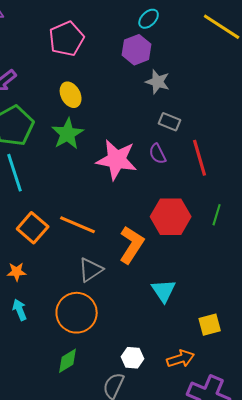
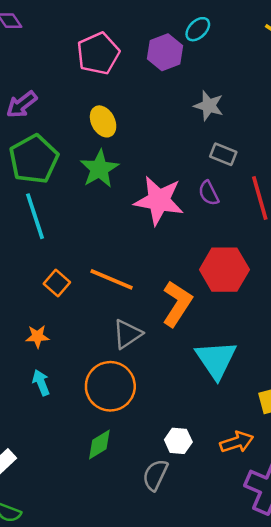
purple hexagon: (137, 50) -> (165, 52), moved
orange square: (33, 228) -> (57, 283), size x0.7
cyan triangle: (164, 291) -> (216, 360), size x1.4

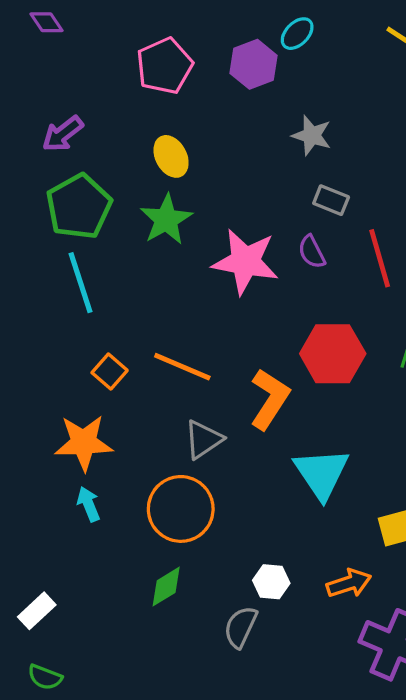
orange star: (37, 336) -> (84, 443), size x1.8

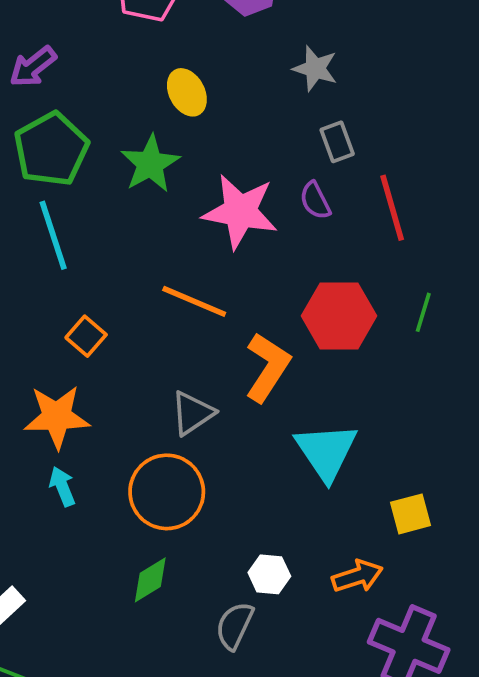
yellow ellipse: (171, 156) -> (187, 92), moved
gray rectangle: (331, 200) -> (337, 142), turned 48
orange line: (182, 367) -> (194, 301), moved

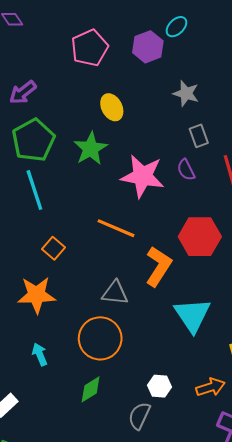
gray triangle: (192, 413) -> (115, 293), turned 40
cyan arrow: (62, 486) -> (40, 354), moved

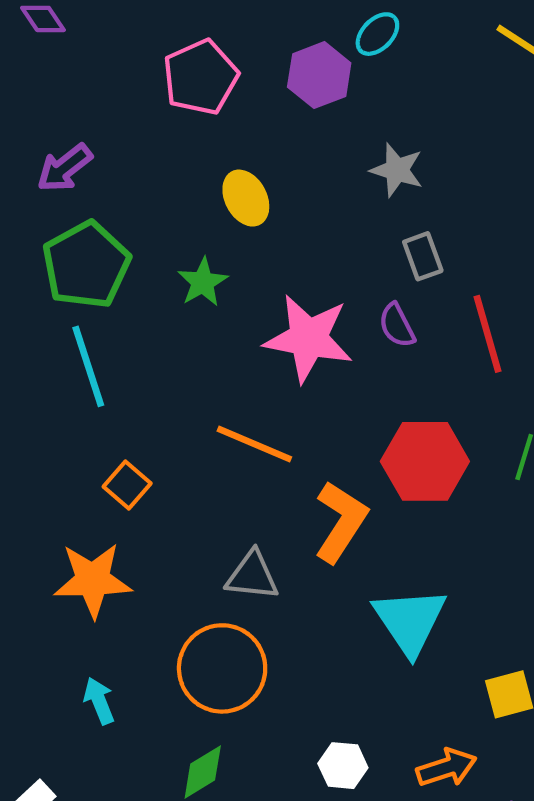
green star: (91, 149) -> (203, 282), size x0.7

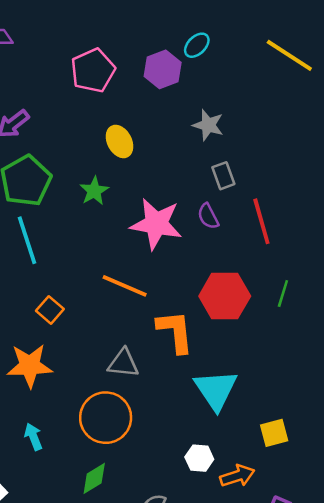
orange L-shape: (341, 522) -> (175, 331), turned -39
white hexagon: (343, 766) -> (199, 458), moved

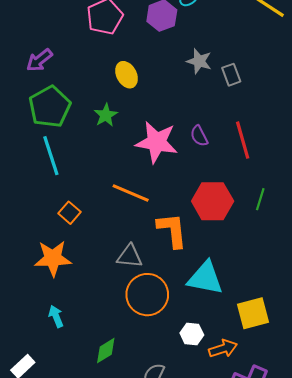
gray rectangle: (223, 176) -> (231, 75), moved
cyan triangle: (216, 390) -> (205, 278), turned -45
orange circle: (106, 418) -> (147, 295), moved
yellow square: (274, 433) -> (253, 313), size x1.4

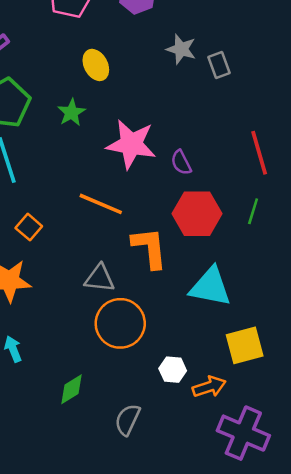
purple semicircle: (199, 136) -> (181, 162), moved
red line: (243, 140) -> (259, 153), moved
cyan triangle: (205, 278) -> (210, 287), moved

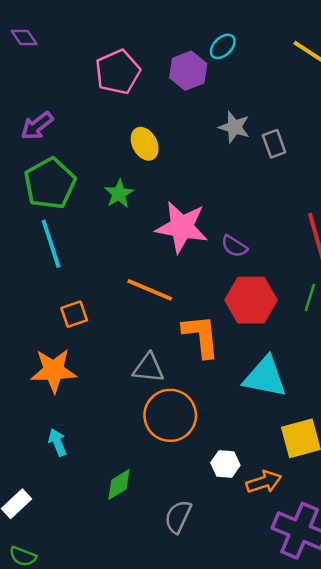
purple semicircle: (181, 162) -> (234, 246), turned -30
orange square: (29, 227) -> (74, 314), turned 30

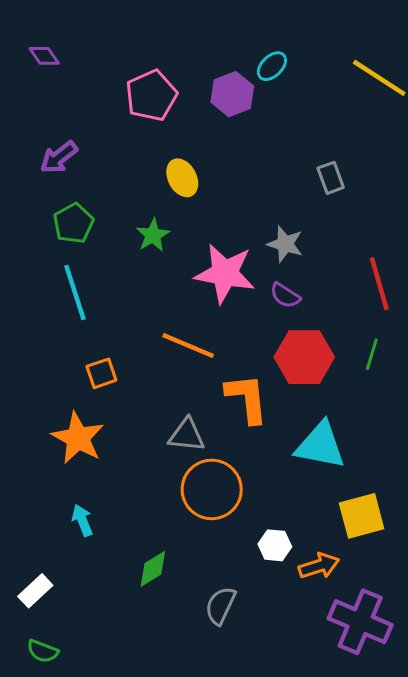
gray star: (234, 127) -> (285, 244), moved
green pentagon: (50, 183) -> (73, 223), size x0.7
orange star: (54, 371) -> (78, 438), turned 30

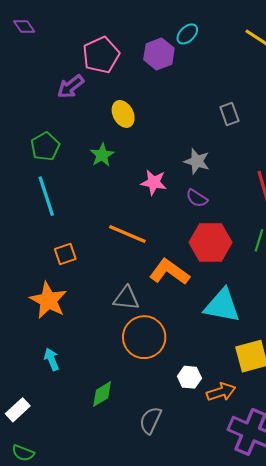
purple arrow: (59, 157) -> (70, 87), moved
pink star: (225, 273) -> (154, 182), size x0.6
orange L-shape: (247, 398) -> (169, 272), turned -48

